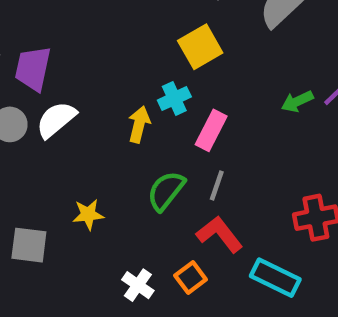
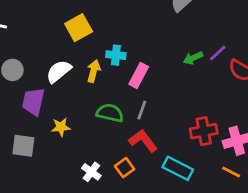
yellow square: (200, 47) -> (79, 28), moved
purple trapezoid: (33, 69) -> (33, 102), moved
cyan cross: (174, 99) -> (116, 55), turned 30
white semicircle: (56, 120) -> (59, 71), moved
green semicircle: (166, 191) -> (110, 113), turned 64

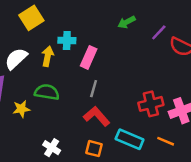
green arrow: (193, 58) -> (127, 22), moved
green semicircle: (110, 113) -> (47, 92), moved
orange square: (125, 168) -> (94, 149), moved, turned -36
orange line: (231, 172) -> (166, 141), moved

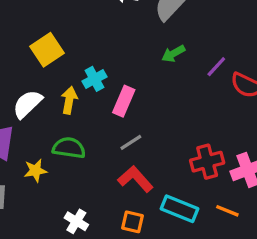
cyan cross: (67, 40) -> (94, 79), turned -30
gray line: (94, 89) -> (131, 142), turned 42

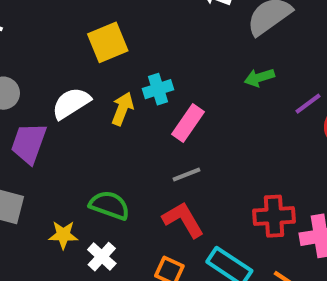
green semicircle: (69, 148) -> (109, 205), moved
yellow star: (35, 171) -> (63, 235), moved

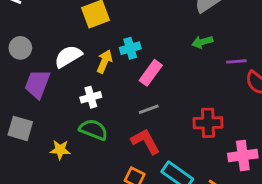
purple line: (308, 104) -> (236, 61), turned 30
red cross: (274, 216) -> (208, 123), moved
white cross: (102, 257) -> (91, 97), moved, turned 30

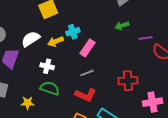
yellow arrow: (105, 61) -> (56, 41), turned -133
white cross: (91, 97) -> (47, 66), turned 32
red L-shape: (145, 141) -> (86, 95), turned 145

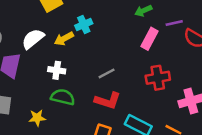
pink rectangle: (87, 48) -> (149, 39), moved

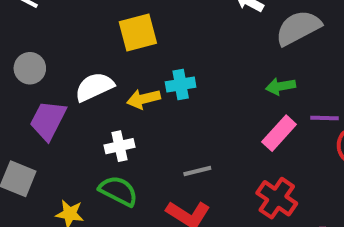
white cross: (57, 70) -> (119, 146), turned -35
red cross: (158, 78) -> (277, 198), turned 30

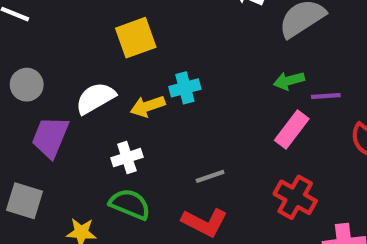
purple line: (324, 118) -> (326, 96), moved

